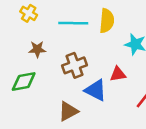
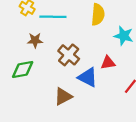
cyan line: (73, 23) -> (53, 17), moved
brown cross: (75, 65) -> (69, 55), turned -30

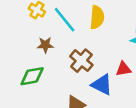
yellow semicircle: (98, 15) -> (97, 17), moved
cyan line: (53, 17) -> (65, 20), turned 50

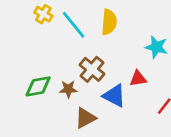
brown star: (45, 45) -> (68, 89), moved

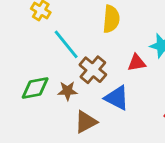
cyan line: (74, 25) -> (66, 44), moved
red triangle: (138, 79) -> (137, 63), moved

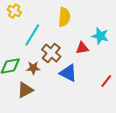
cyan line: (66, 44) -> (32, 35), turned 70
brown triangle: (86, 122) -> (25, 90), moved

